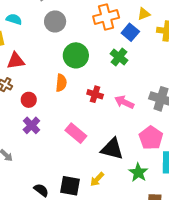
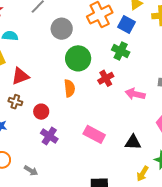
gray circle: (55, 21) -> (62, 29), moved
red cross: (95, 94) -> (106, 78), moved, turned -35
black triangle: (112, 149) -> (133, 142), size x0.7
yellow arrow: (97, 179) -> (143, 174), moved

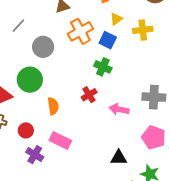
green circle: (78, 58) -> (30, 80), moved
pink rectangle: (94, 134) -> (60, 140), moved

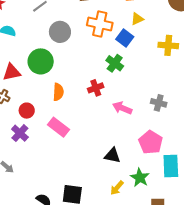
yellow cross: (143, 30) -> (168, 45), moved
orange cross: (80, 31) -> (100, 24), turned 30
gray cross: (154, 97) -> (159, 103), size x0.7
purple cross: (35, 155) -> (20, 133), moved

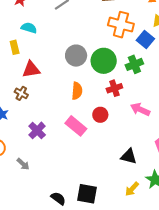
gray circle: (60, 32) -> (76, 56), moved
green circle: (41, 61) -> (104, 61), moved
green cross: (115, 63) -> (134, 64), turned 30
red circle: (27, 111) -> (100, 115), moved

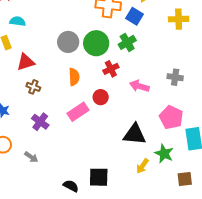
brown cross: (21, 93) -> (33, 87), moved
pink rectangle: (76, 126) -> (78, 112), turned -65
black triangle: (129, 156) -> (135, 134), size x1.4

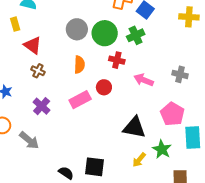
red triangle: (26, 62) -> (33, 45), turned 48
red cross: (111, 69) -> (117, 60), turned 35
gray arrow: (31, 157) -> (29, 140), size x1.5

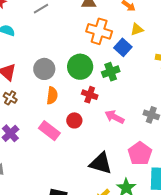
gray circle: (77, 29) -> (44, 69), moved
pink rectangle: (80, 100) -> (49, 131), turned 60

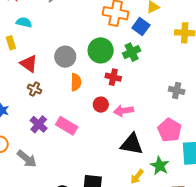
pink arrow: (114, 117) -> (123, 111), moved, turned -30
pink rectangle: (49, 131) -> (67, 126), moved

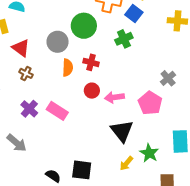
green circle: (101, 50) -> (84, 26), moved
red cross: (113, 77) -> (91, 62), moved
gray cross: (177, 90) -> (168, 78), turned 35
pink pentagon: (170, 130) -> (150, 103), moved
black triangle: (132, 144) -> (122, 131), turned 40

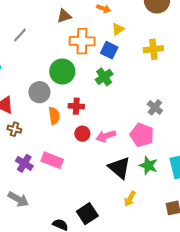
green star: (149, 153) -> (148, 165), moved
black square: (82, 170) -> (87, 214), turned -30

